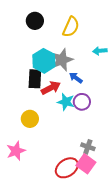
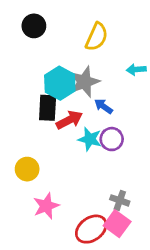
black circle: (35, 21) -> (34, 26), moved
yellow circle: (30, 119) -> (27, 169), moved
pink star: (16, 151) -> (46, 206), moved

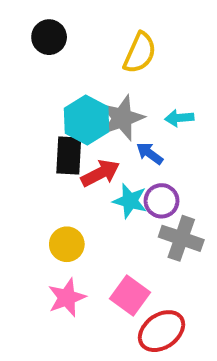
cyan arrow: (136, 70) -> (179, 118), moved
yellow circle: (27, 169) -> (67, 244), moved
gray cross: (120, 200) -> (181, 238), moved, size x1.5
pink square: (117, 224) -> (130, 296), moved
red ellipse: (91, 229) -> (162, 331), moved

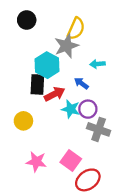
gray star: (122, 118) -> (66, 46), moved
yellow circle: (67, 244) -> (23, 121), moved
pink star: (67, 298) -> (36, 162), turned 30

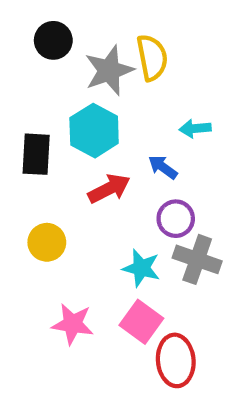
yellow semicircle: (76, 29) -> (152, 58), turned -35
gray star: (66, 46) -> (109, 70), moved
black rectangle: (37, 84) -> (36, 154), moved
cyan star: (71, 109) -> (141, 268), moved
red ellipse: (88, 180) -> (176, 360), turned -60

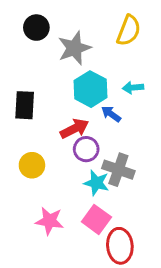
yellow semicircle: (152, 58) -> (129, 30), moved, turned 32
cyan hexagon: (94, 131) -> (91, 89), moved
purple circle: (176, 219) -> (86, 149), moved
gray cross: (197, 259) -> (118, 170), moved

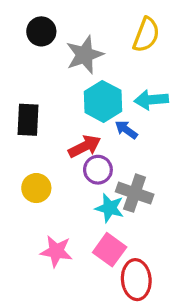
cyan arrow: (133, 88) -> (151, 100), size x1.4

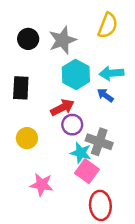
black circle: (41, 31) -> (28, 39), moved
blue arrow: (126, 130) -> (105, 95), moved
pink square: (110, 250) -> (87, 171), moved

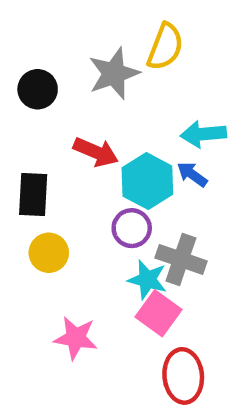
yellow semicircle: (108, 25) -> (165, 47), moved
black circle: (28, 39) -> (38, 89), moved
cyan hexagon: (76, 74) -> (147, 181), moved
black rectangle: (21, 88) -> (33, 195), moved
red arrow: (62, 107) -> (96, 152), moved, turned 50

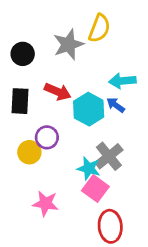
black rectangle: (33, 195) -> (20, 101), moved
purple circle: (132, 228) -> (47, 137), moved
gray cross: (181, 259) -> (109, 156), turned 32

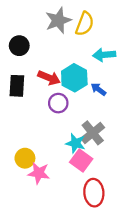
gray star: (68, 44) -> (58, 20), moved
cyan arrow: (122, 81) -> (104, 55), moved
cyan hexagon: (89, 109) -> (74, 78), moved
purple circle: (47, 137) -> (58, 103), moved
yellow circle: (29, 152) -> (25, 158), moved

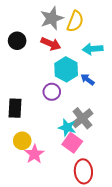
red arrow: (49, 78) -> (51, 44), moved
black rectangle: (17, 86) -> (15, 108), moved
pink star: (39, 173) -> (34, 154), turned 30

